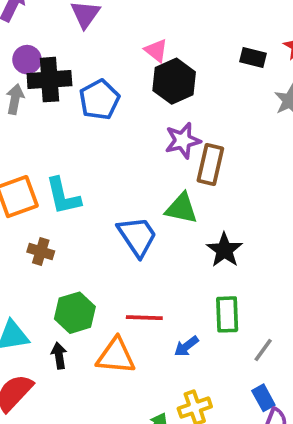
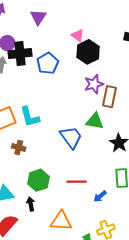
orange triangle: (116, 356) -> (61, 221), moved

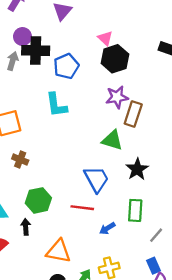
cyan L-shape: (30, 117) -> (56, 105), moved
blue trapezoid: (71, 137) -> (96, 179), moved

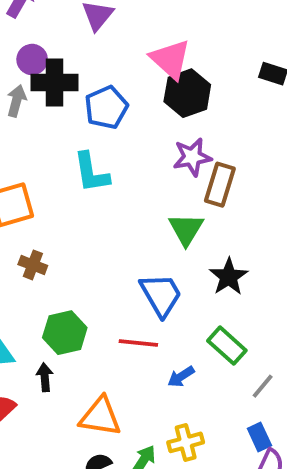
pink triangle: (105, 38) -> (170, 59), size x1.6
green triangle: (112, 140) -> (186, 229), turned 45
green rectangle: (135, 210) -> (227, 346), turned -50

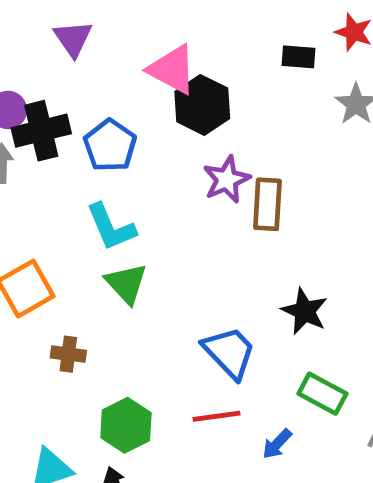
green triangle: (186, 229) -> (126, 283), moved

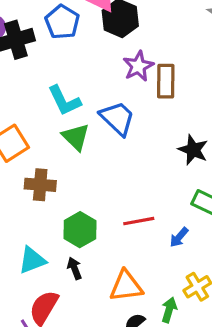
blue pentagon: (110, 145) -> (62, 22), moved
blue trapezoid: (229, 352) -> (117, 118), moved
brown cross: (68, 354) -> (40, 185), size x1.4

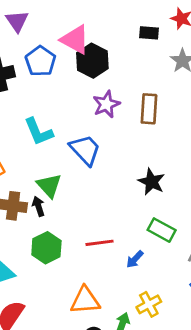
brown rectangle: (166, 81) -> (149, 109), moved
green triangle: (76, 137) -> (49, 186), moved
black arrow: (74, 268) -> (38, 206), moved

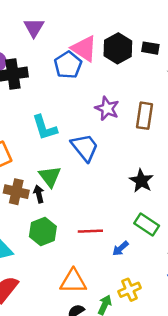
blue pentagon: (40, 61) -> (68, 65), moved
black hexagon: (92, 61) -> (118, 48), moved
purple star: (106, 104) -> (107, 108), turned -30

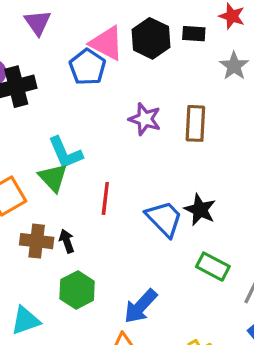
blue trapezoid: (85, 147) -> (164, 219), moved
green triangle: (50, 176) -> (53, 178), moved
red line: (90, 231) -> (105, 198), moved, turned -75
blue arrow: (121, 248) -> (141, 306), moved, size x1.6

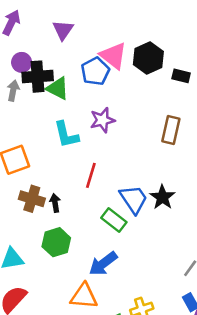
black rectangle: (194, 34) -> (181, 76), moved
purple star: (145, 119) -> (102, 120), moved, turned 30
green triangle: (53, 178) -> (58, 88), moved, turned -30
green rectangle: (213, 267) -> (114, 220), moved

